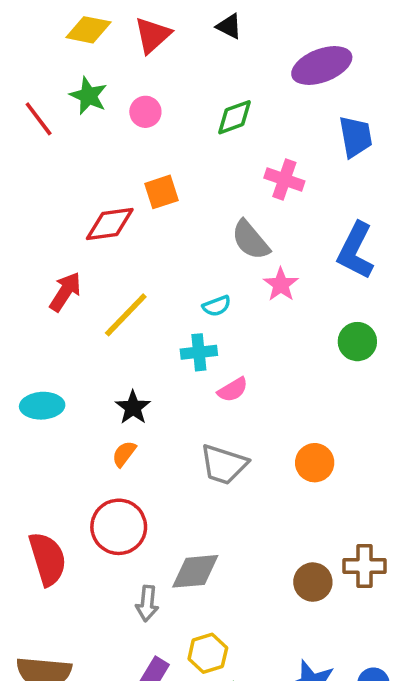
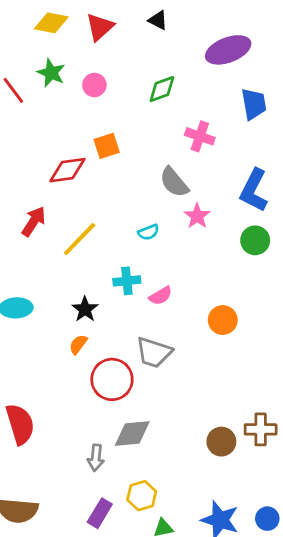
green circle: (357, 342) -> (255, 240), moved
cyan cross: (199, 352) -> (127, 281), moved
orange circle: (315, 463) -> (223, 320), moved
red circle: (119, 527) -> (112, 379), moved

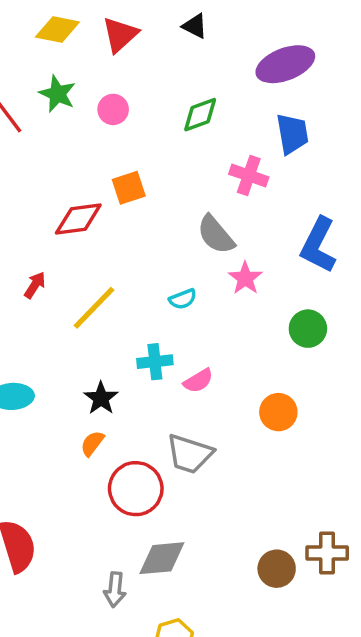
blue trapezoid: (254, 104) -> (292, 134), moved
red arrow: (34, 221) -> (35, 285), size x0.7
green circle: (255, 240) -> (308, 329), moved

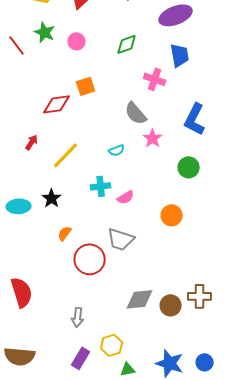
black star: (101, 398) -> (52, 198), moved
gray diamond: (162, 558) -> (140, 299), moved

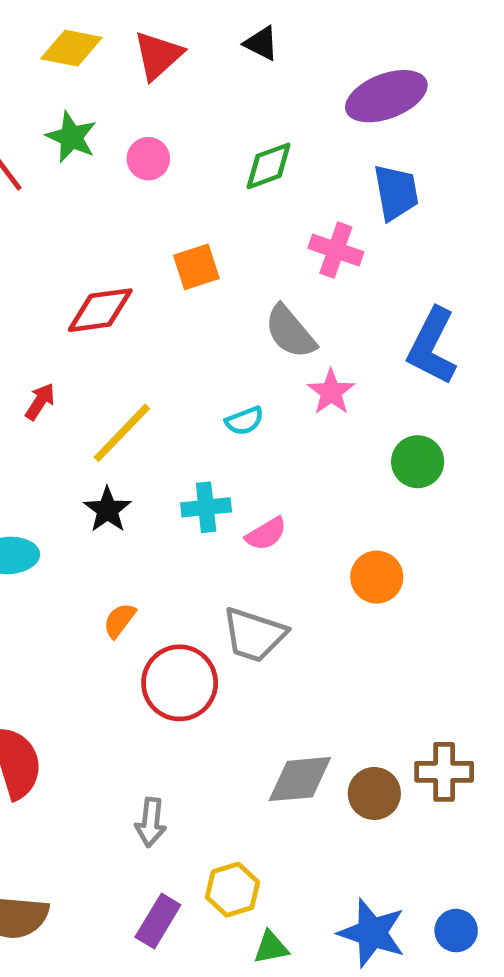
orange square: (86, 86) -> (196, 267), moved
black star: (52, 198) -> (107, 510), moved

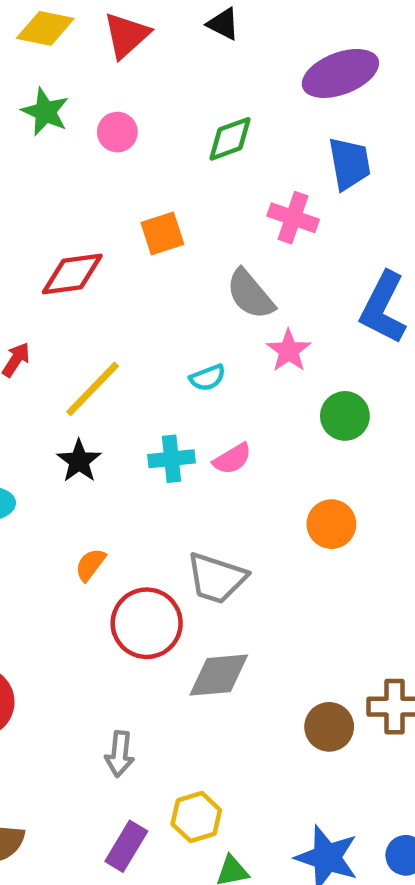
green circle: (418, 462) -> (345, 416), moved
pink semicircle: (266, 534) -> (232, 459), moved
gray diamond: (300, 779) -> (219, 675), moved

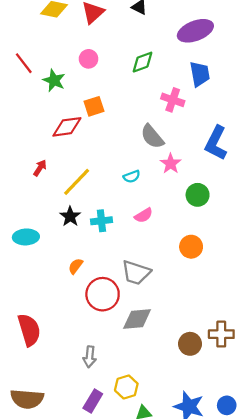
green star: (45, 112) -> (54, 80), moved
orange square: (162, 233) -> (94, 106), moved
cyan cross: (171, 459) -> (101, 221), moved

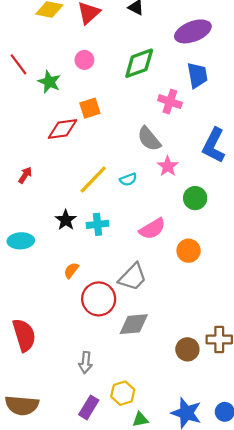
green diamond: (142, 62) -> (139, 63), size x1.4
red arrow: (40, 168) -> (25, 175), moved
yellow line: (77, 182) -> (93, 179), moved
pink semicircle: (144, 215) -> (152, 229), moved, size x1.4
gray trapezoid: (136, 273) -> (133, 277), turned -64

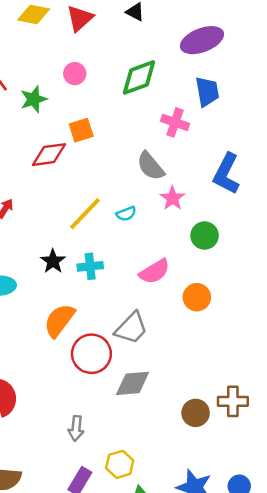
green star: (49, 82) -> (34, 99), turned 30
orange semicircle: (71, 270) -> (59, 320), size x1.8

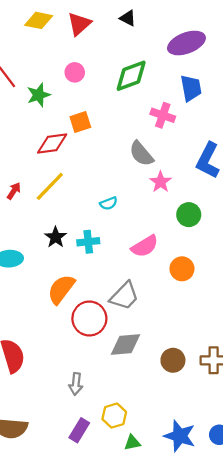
yellow line: (85, 214) -> (50, 186), moved
cyan semicircle: (126, 214) -> (109, 203), moved
brown circle: (196, 413) -> (173, 360), moved

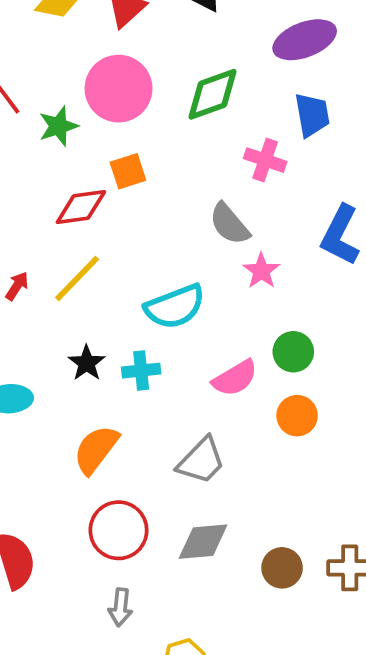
pink circle: (75, 72) -> (119, 89), size x2.0
cyan semicircle: (109, 203) -> (175, 307), size x2.0
green circle: (189, 215) -> (293, 352), moved
red circle: (89, 318) -> (119, 530), moved

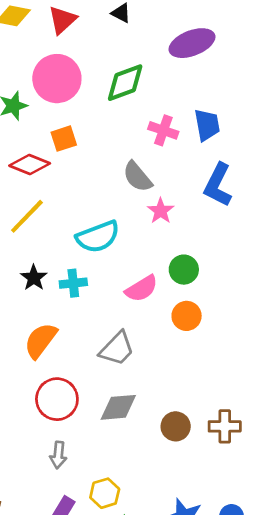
blue trapezoid: (312, 115) -> (207, 125), moved
red diamond: (81, 207) -> (30, 164), turned 30

